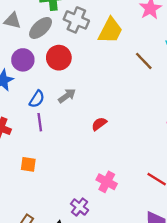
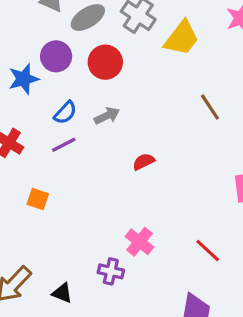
brown line: (144, 61) -> (210, 107), moved
purple line: (40, 122) -> (64, 145), turned 60
purple cross: (80, 207) -> (111, 271), moved, turned -36

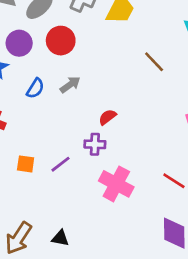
purple line: (64, 145) -> (61, 164), moved
pink cross: (140, 242) -> (116, 184), size x1.4
purple cross: (111, 271) -> (95, 144), moved

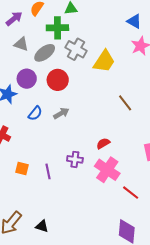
red semicircle: (107, 117) -> (103, 143), moved
purple line: (61, 164) -> (48, 171), turned -70
pink cross: (116, 184) -> (107, 170), moved

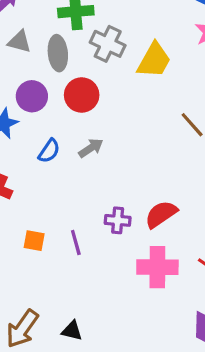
gray ellipse: (45, 53) -> (58, 53), turned -55
red semicircle: (103, 143) -> (161, 214), moved, size x1.5
pink cross: (107, 170) -> (157, 267), moved, turned -30

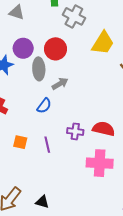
gray ellipse: (58, 53) -> (39, 69), moved
yellow trapezoid: (154, 60) -> (103, 43), moved
blue semicircle: (49, 151) -> (44, 106), moved
red semicircle: (161, 214) -> (104, 129), turned 45

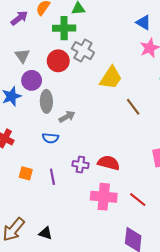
gray triangle: (17, 12) -> (22, 56), moved, turned 35
red circle: (56, 49) -> (58, 61), moved
blue semicircle: (44, 106) -> (51, 138), turned 56

